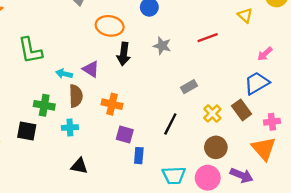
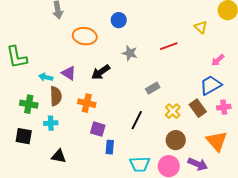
black arrow: (124, 54) -> (101, 72), moved, turned 48
pink cross: (272, 122) -> (224, 107), moved
black square: (27, 131) -> (24, 136), moved

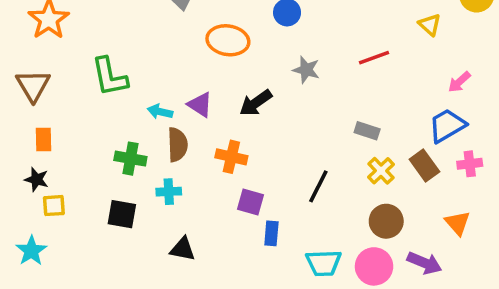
gray rectangle: (153, 88) -> (367, 131), moved, turned 48
orange triangle: (217, 141) -> (458, 223), size x0.7

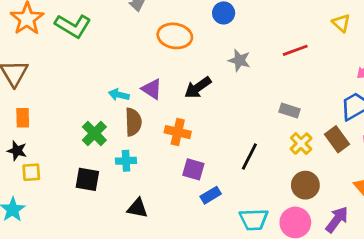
green L-shape: (110, 77) -> (73, 26), moved, turned -48
green cross: (130, 159) -> (94, 133), turned 35
blue rectangle: (271, 233) -> (211, 195), turned 54
purple arrow: (424, 263) -> (337, 220), turned -76

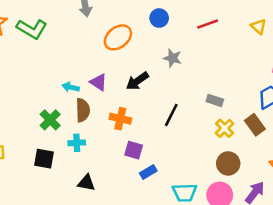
orange ellipse: (175, 36) -> (118, 37), turned -48
red line: (295, 50) -> (208, 24), moved
black line: (249, 156) -> (171, 115), moved

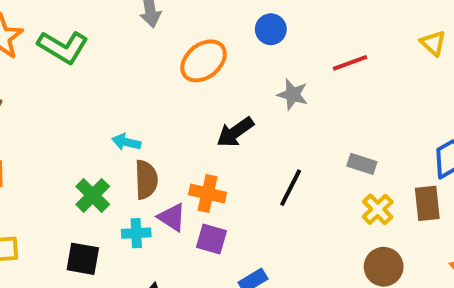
red line: (208, 24) -> (350, 63), moved
purple triangle: (99, 82) -> (172, 217), moved
brown rectangle: (255, 125) -> (427, 203), turned 30
purple square: (134, 150) -> (211, 239), moved

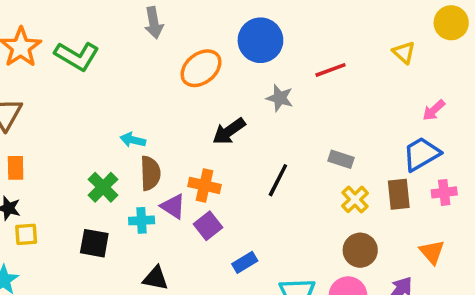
blue circle: (271, 29) -> (260, 40), size x1.6
purple square: (211, 239) -> (208, 226), turned 36

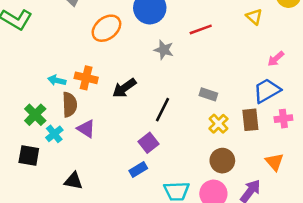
black arrow: (229, 131) -> (124, 88), moved
orange cross: (205, 185) -> (86, 78), moved
cyan cross: (142, 220) -> (54, 134), moved, turned -36
purple square: (208, 226) -> (148, 143), moved

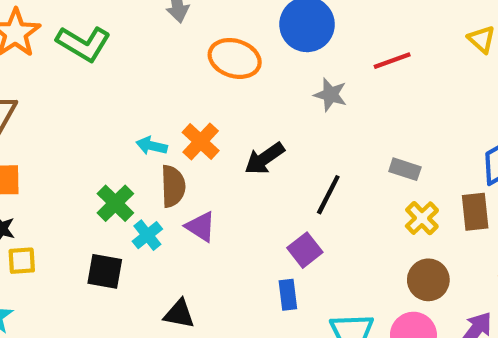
orange ellipse: (106, 28) -> (235, 58), turned 56
orange cross: (86, 78) -> (201, 141), turned 30
blue rectangle: (138, 169) -> (288, 295), turned -66

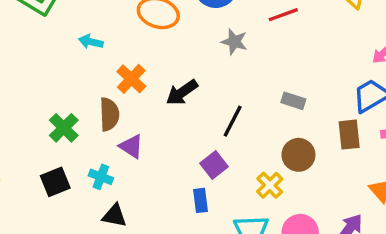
cyan arrow: (152, 146) -> (91, 42), moved
yellow cross: (422, 218) -> (270, 185), moved
cyan cross: (147, 235) -> (101, 177), moved, turned -30
black square: (105, 271) -> (55, 182), turned -32
brown circle: (428, 280) -> (298, 155), moved

